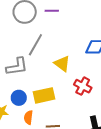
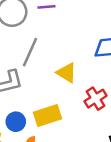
red cross: (83, 86) -> (96, 99), turned 36

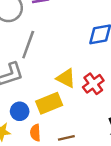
yellow triangle: (67, 73) -> (66, 78), moved

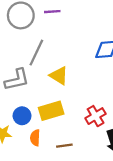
yellow triangle: (66, 78) -> (59, 76), moved
red cross: (93, 84) -> (96, 116), moved

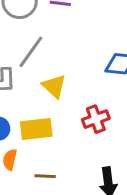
red cross: (96, 116) -> (96, 119), moved

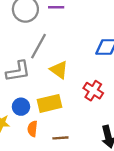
red cross: (96, 119) -> (93, 91), turned -30

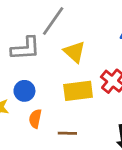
yellow rectangle: (50, 103) -> (78, 91), moved

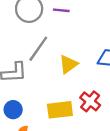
yellow triangle: (74, 52) -> (68, 64), moved, turned 42

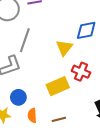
yellow triangle: (68, 64) -> (64, 48), moved

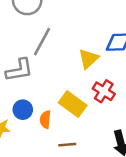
yellow rectangle: (58, 86) -> (73, 104), turned 50
orange semicircle: (32, 115) -> (45, 119), moved

